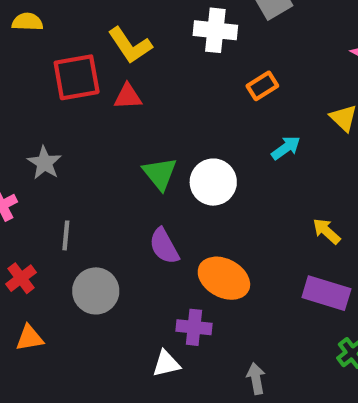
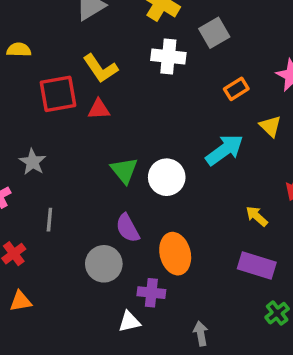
orange rectangle: (262, 86) -> (236, 89), moved
cyan arrow: (286, 148) -> (224, 150), size x1.6
orange ellipse: (224, 278) -> (175, 254), turned 48
gray circle: (96, 291) -> (104, 264), moved

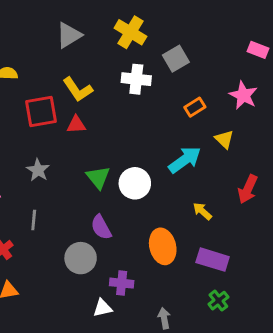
gray star: (32, 162) -> (38, 170), moved
yellow arrow: (257, 216) -> (202, 211), moved
orange ellipse: (175, 254) -> (163, 246), moved
green cross: (277, 313) -> (218, 301), moved

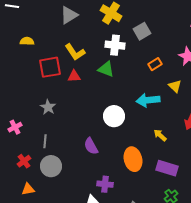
cyan arrow: (185, 160) -> (148, 100), turned -150
green triangle: (98, 177) -> (106, 69), moved, turned -30
gray circle: (81, 258) -> (51, 166), moved

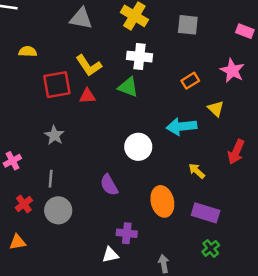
gray triangle: (69, 15) -> (81, 18), turned 42
gray square: (142, 31) -> (188, 25), moved, turned 36
orange triangle: (28, 189) -> (18, 242), moved

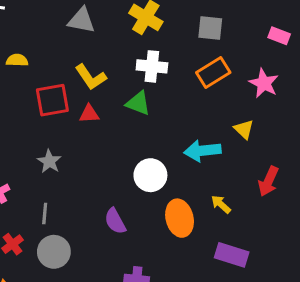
orange rectangle: (190, 81) -> (213, 73), moved, size x1.5
orange ellipse: (162, 201) -> (180, 218), moved

